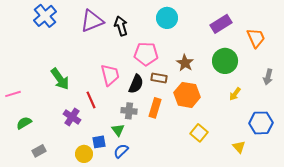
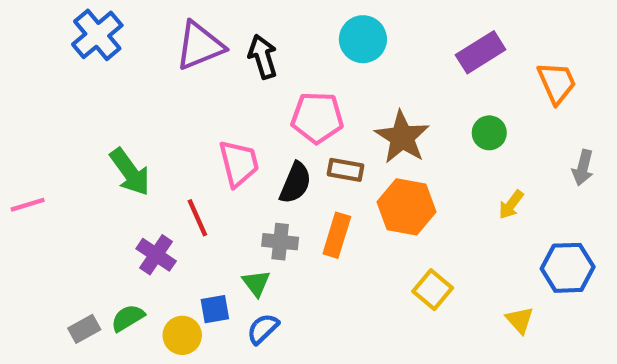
green circle: (225, 61) -> (489, 133), size x0.6
brown star: (185, 63) -> (402, 137), size x1.4
green semicircle: (24, 123) -> (128, 318), moved

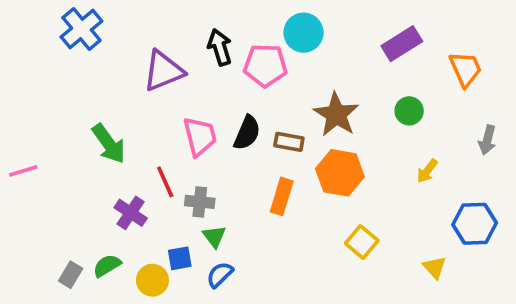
purple triangle: (200, 46) -> (163, 71), moved
pink pentagon: (317, 118) -> (265, 65), moved
black semicircle: (295, 183) -> (247, 133), moved
gray cross: (280, 242) -> (200, 202), moved
gray rectangle: (84, 329) -> (71, 275), turned -30

